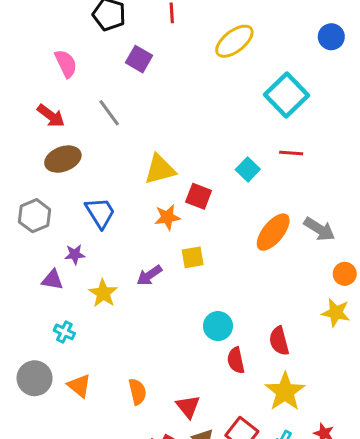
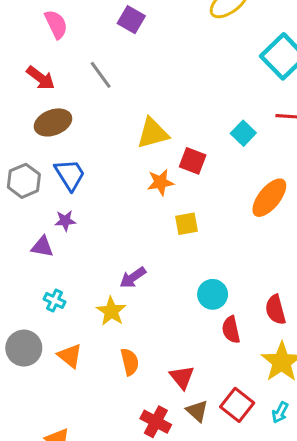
blue trapezoid: (100, 213) -> (70, 175), moved
purple arrow: (149, 275) -> (133, 277), moved
yellow star: (103, 293) -> (111, 311), moved

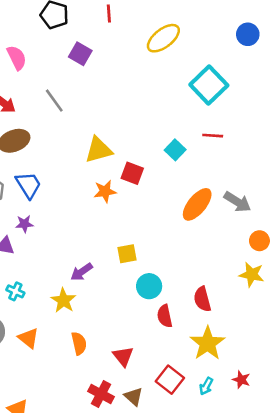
yellow square: (186, 224) -> (127, 254), moved
brown triangle: (197, 411) -> (134, 397), moved

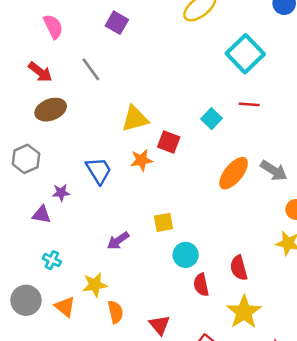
blue trapezoid: (28, 185) -> (99, 171), moved
yellow star: (63, 300) -> (95, 285), moved, turned 30

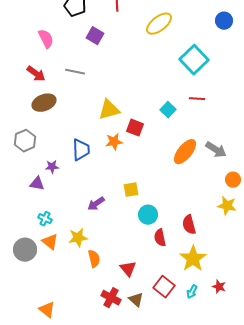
gray line: (91, 69) -> (75, 72), turned -42
blue trapezoid: (99, 171) -> (81, 150), turned 30
orange triangle: (65, 307) -> (50, 242), moved

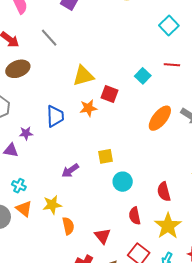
cyan square: (194, 60) -> (169, 26), size x0.7
gray line: (75, 72) -> (49, 38), turned 36
red semicircle: (160, 238) -> (135, 216), moved

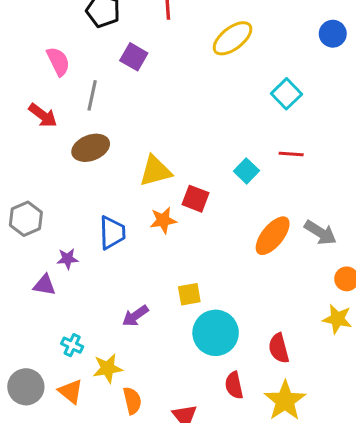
gray line: (49, 38) -> (92, 95), moved, turned 54
brown ellipse: (18, 69) -> (91, 148), moved
cyan circle: (123, 182) -> (216, 333), size x1.5
cyan cross: (19, 186) -> (72, 345), moved
orange triangle: (24, 209) -> (71, 391), moved

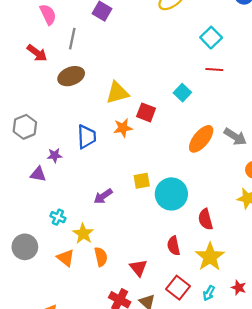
red line: (291, 154) -> (214, 70), moved
cyan circle: (216, 333) -> (171, 194), moved
yellow star: (108, 368) -> (83, 234), turned -30
orange triangle: (71, 391) -> (66, 258), moved

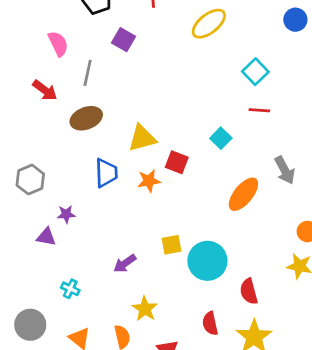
blue trapezoid: (87, 137) -> (106, 173), moved
gray arrow: (235, 137) -> (285, 170), moved, turned 30
yellow star: (83, 234) -> (145, 309), moved

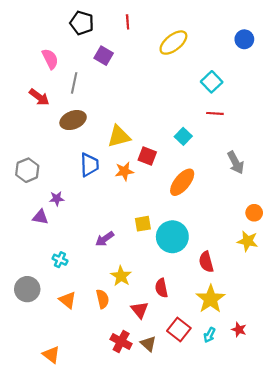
orange ellipse: (243, 194) -> (182, 182), moved
red semicircle: (210, 323) -> (161, 288), moved

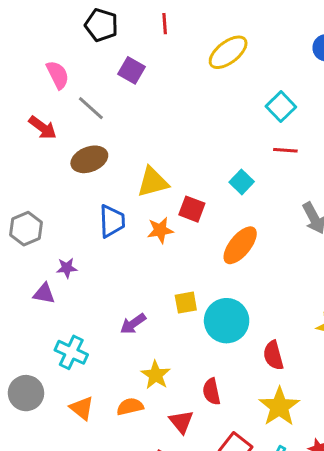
gray line: (74, 83) -> (91, 108), turned -60
cyan cross: (60, 260) -> (71, 352), size x1.5
orange semicircle: (103, 299) -> (130, 407), turned -90

